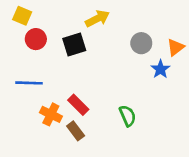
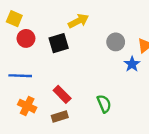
orange cross: (51, 114) -> (27, 106), moved
brown rectangle: (76, 131) -> (60, 117), turned -70

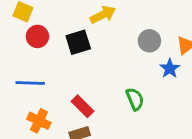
green semicircle: (104, 104) -> (135, 99), moved

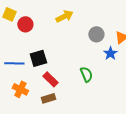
red circle: (37, 36) -> (25, 24), moved
black square: (78, 42) -> (38, 58), moved

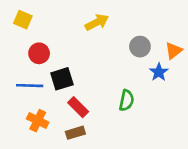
red circle: (25, 24) -> (39, 53), moved
green semicircle: (86, 74) -> (127, 100), turned 35

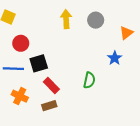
yellow arrow: (97, 22) -> (66, 19), turned -66
gray circle: (140, 47) -> (96, 20), moved
orange triangle: (174, 51) -> (126, 33), moved

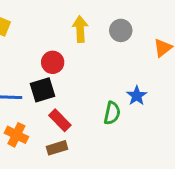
red circle: (21, 43) -> (53, 62), moved
blue star: (115, 58) -> (137, 96), moved

